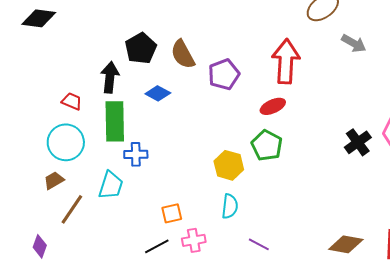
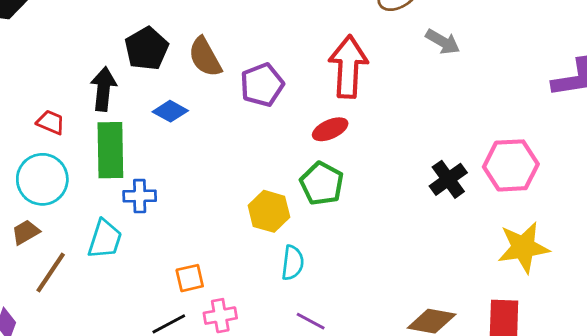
cyan semicircle: (230, 206) -> (293, 263), moved

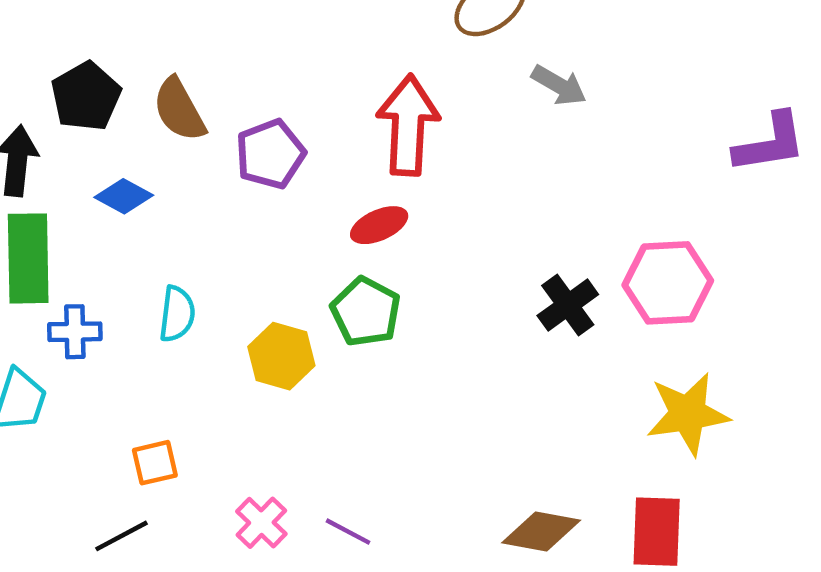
cyan semicircle: (293, 263) -> (177, 314), moved
pink cross: (220, 316) -> (261, 523), moved, turned -36

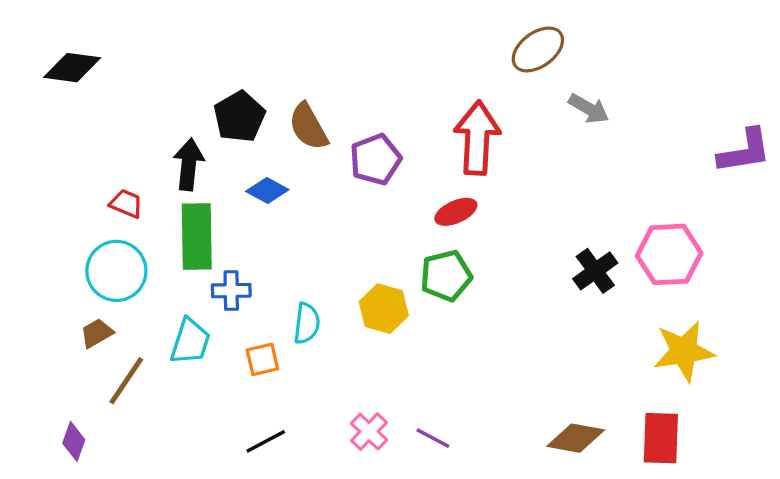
green pentagon: (366, 312) -> (446, 276), turned 30
cyan semicircle: (177, 314) -> (307, 323), moved
orange square: (155, 463) -> (262, 359), moved

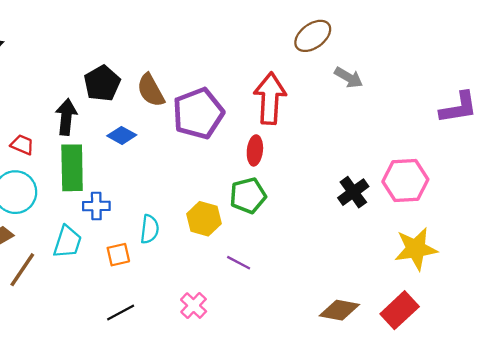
purple pentagon: (376, 159) -> (198, 113), size x1.4
red ellipse: (456, 212) -> (255, 150), turned -60
purple line: (433, 438) -> (239, 263), moved
red rectangle: (661, 438) -> (400, 310), turned 45

